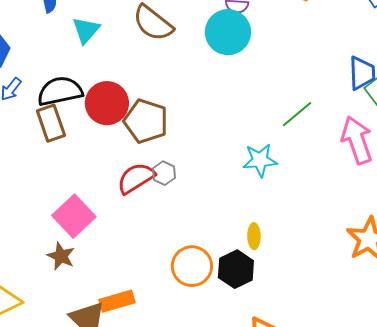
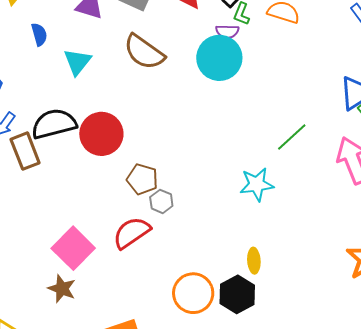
brown pentagon: (146, 121) -> (142, 179), moved, size x0.7
brown rectangle: (51, 123) -> (25, 151), moved
red semicircle: (136, 178) -> (132, 233), moved

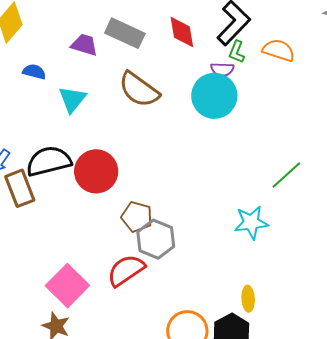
blue semicircle: (39, 34) -> (34, 72), turned -60
gray hexagon: (161, 201) -> (156, 239), size x1.6

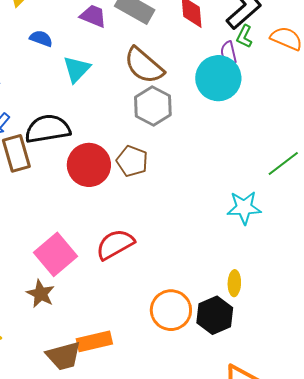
purple semicircle: (222, 69) -> (229, 53), turned 70
red circle: (96, 171) -> (89, 165), moved
brown pentagon: (137, 217) -> (132, 161), moved
gray hexagon: (156, 239) -> (153, 106), moved

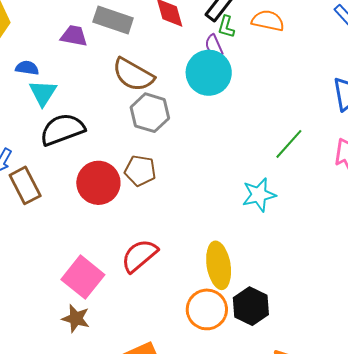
cyan triangle: (77, 69) -> (43, 93), moved
black semicircle: (48, 129) -> (62, 129), moved
yellow ellipse: (234, 283) -> (219, 265), moved, size x1.8

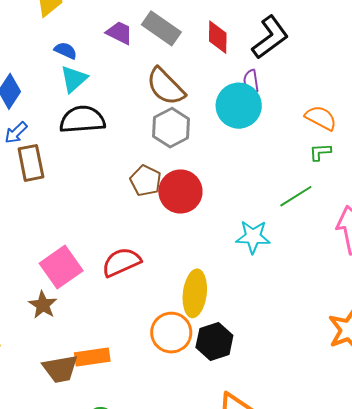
orange semicircle: (268, 21) -> (321, 118), moved
green L-shape: (226, 27) -> (320, 152), moved, turned 55
red circle: (98, 183) -> (180, 191), moved

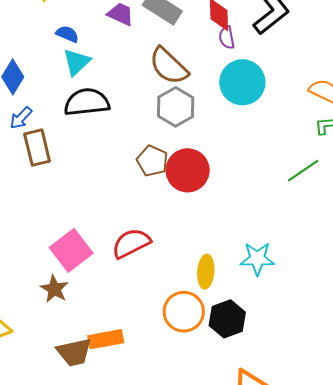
purple semicircle: (251, 81) -> (227, 38), moved
cyan star: (253, 237) -> (257, 259), moved
yellow ellipse: (195, 293) -> (206, 272), size x0.7

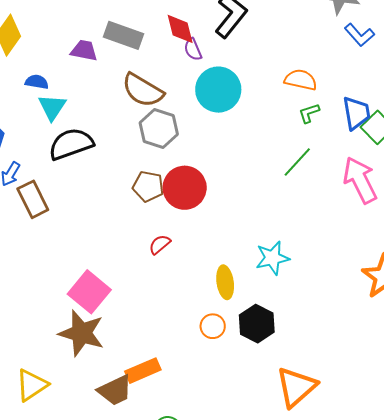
red semicircle: (131, 243) -> (160, 244), moved, size x0.6
brown star: (54, 289) -> (81, 333), size x1.6
orange circle: (184, 312) -> (213, 326), size x0.6

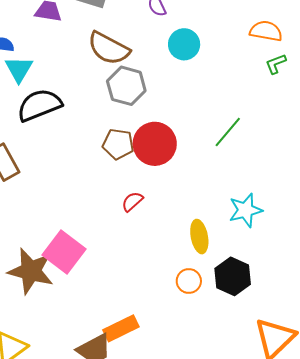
cyan circle: (218, 90) -> (184, 44), size x0.7
green line: (297, 162) -> (228, 132), moved
brown star: (81, 333) -> (31, 271), moved

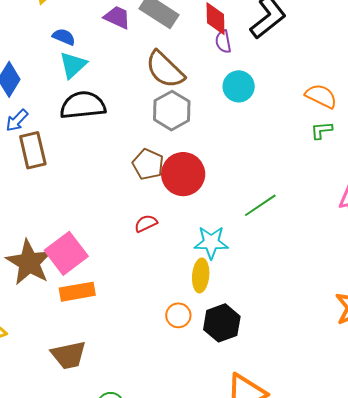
green line: (228, 132) -> (260, 205), moved
cyan star: (245, 210) -> (211, 242), moved
orange rectangle: (121, 328) -> (77, 292), moved

